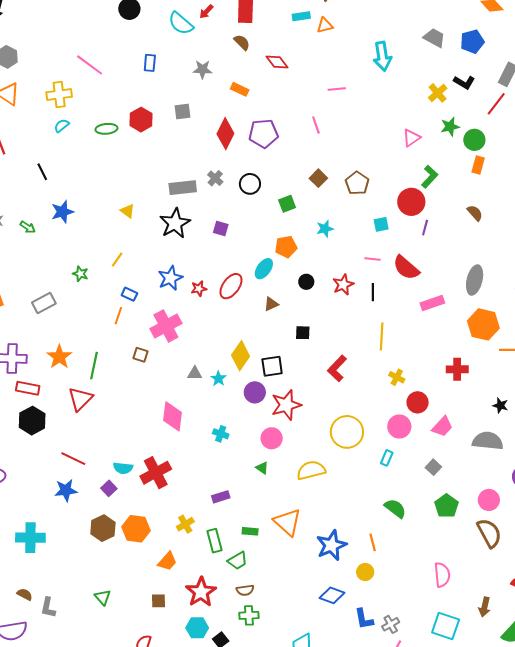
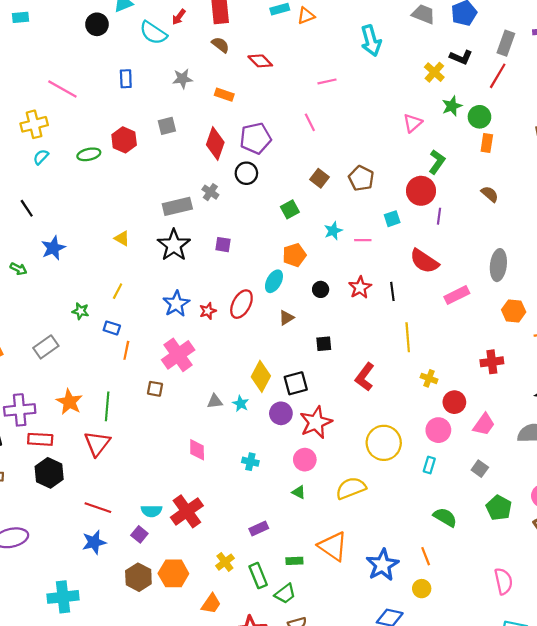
black circle: (250, 184) -> (246, 173), moved
pink line: (372, 259) -> (363, 240), moved
blue rectangle: (129, 294) -> (112, 328), moved
orange hexagon: (483, 324) -> (514, 311), size x0.7
pink diamond: (173, 416) -> (197, 450), size x0.7

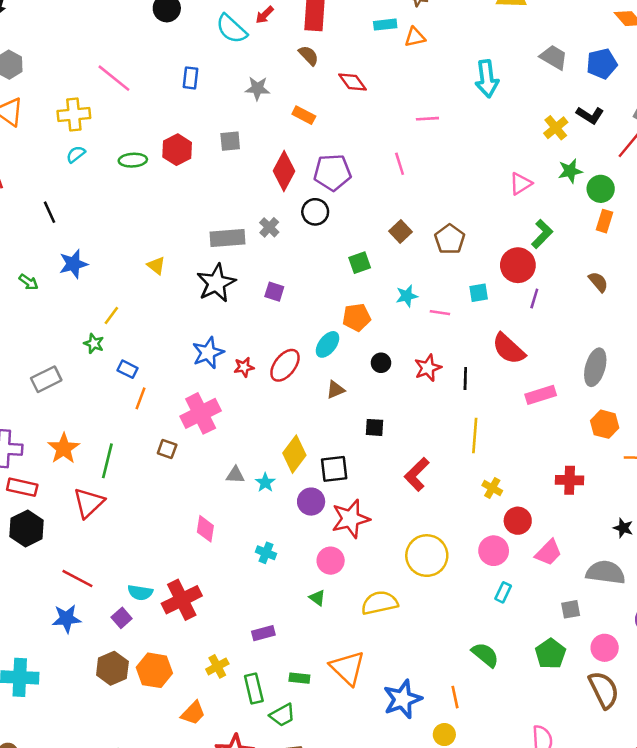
yellow line: (118, 291) -> (111, 316), moved
cyan rectangle: (429, 465) -> (503, 592), moved
gray square: (480, 469) -> (571, 609), moved, turned 35

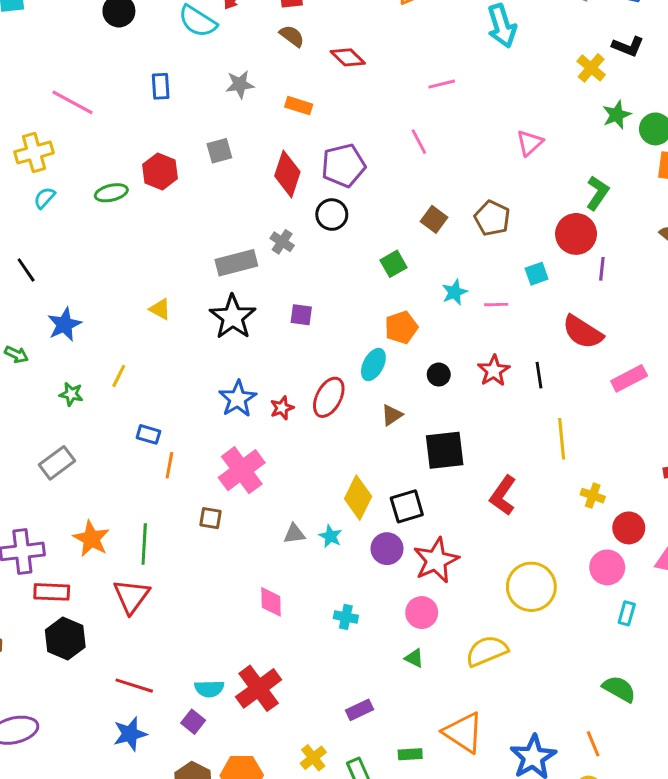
pink triangle: (521, 184) -> (530, 143), moved
green star: (94, 344) -> (71, 394), moved
black square: (375, 427) -> (445, 450), size x1.8

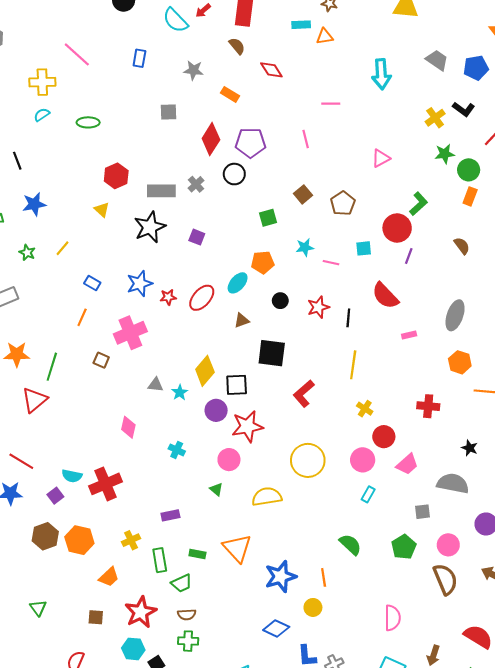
red hexagon: (160, 172) -> (116, 176), moved
pink rectangle: (629, 378) -> (409, 335), size x0.6
blue rectangle: (148, 434) -> (92, 283), moved
orange star: (91, 539) -> (17, 354), turned 30

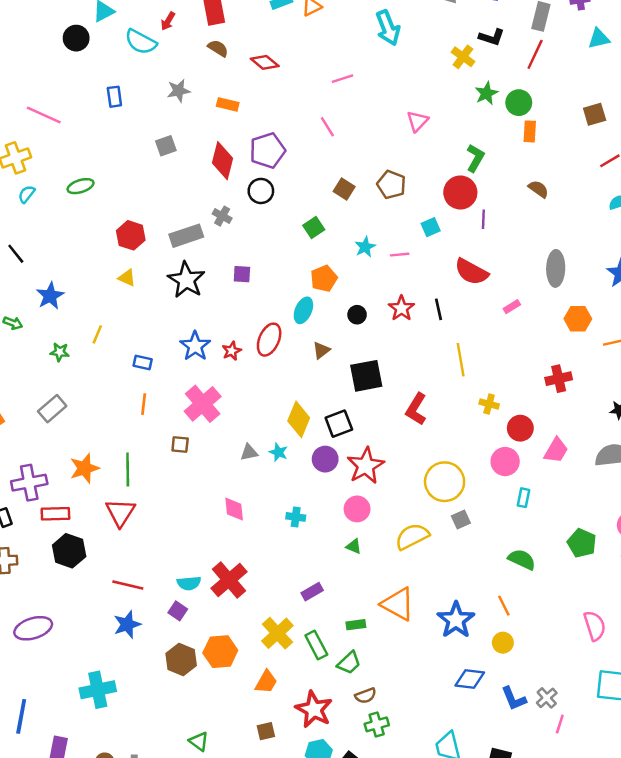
gray square: (423, 512) -> (461, 519), moved
yellow cross: (131, 540) -> (277, 633), size x1.5

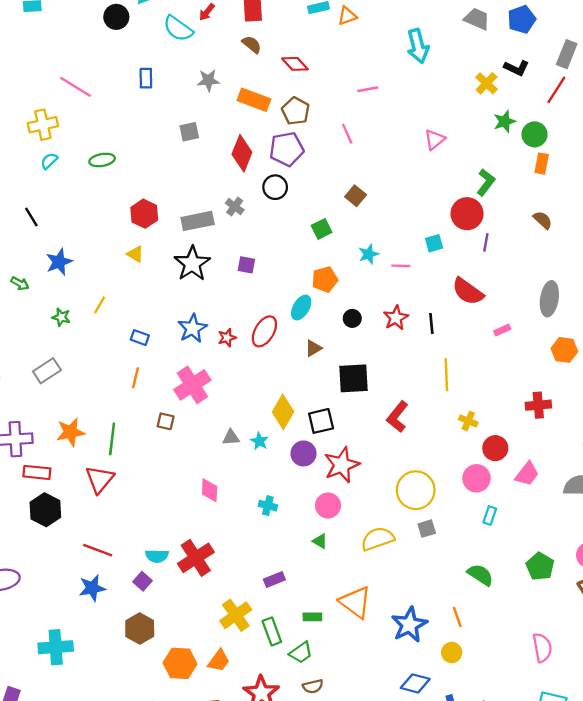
orange rectangle: (228, 104) -> (254, 100), size x1.5
brown pentagon: (391, 185) -> (296, 111), moved
orange hexagon: (220, 652) -> (180, 663), moved

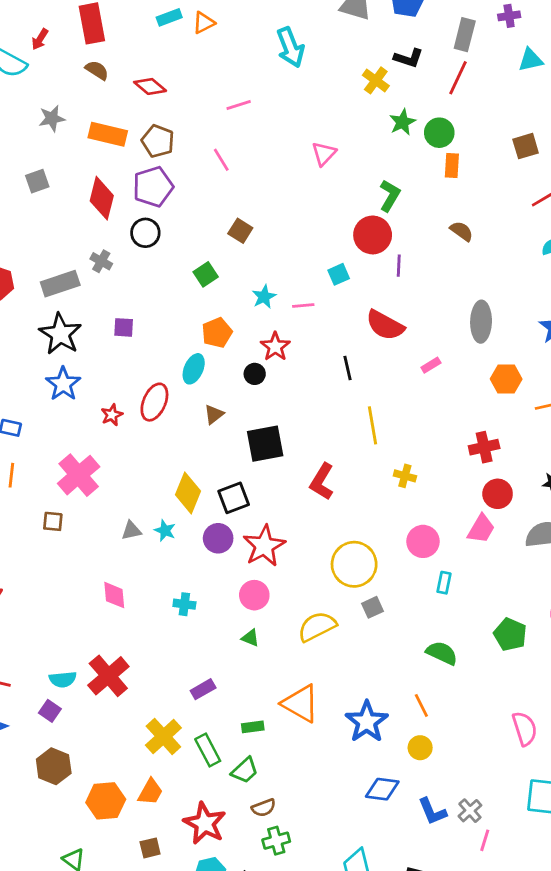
red star: (396, 318) -> (275, 347), moved
blue star: (192, 328) -> (63, 384), moved
red circle: (495, 448) -> (498, 494), moved

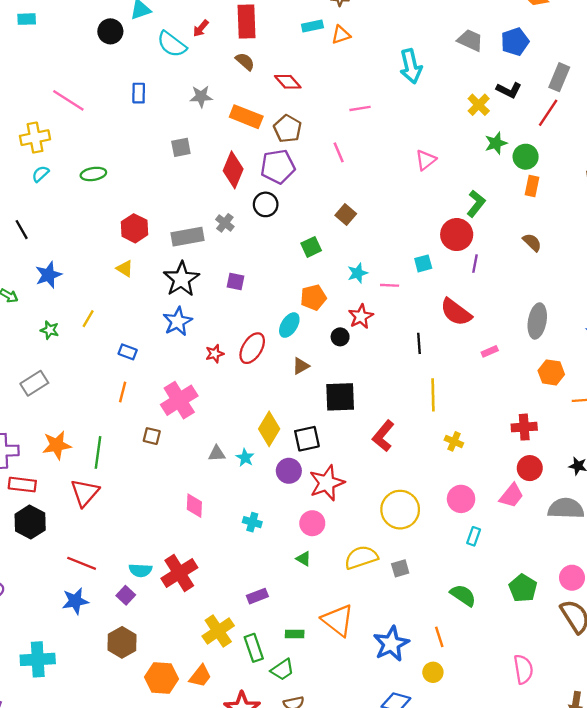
gray square: (373, 607) -> (400, 568), moved

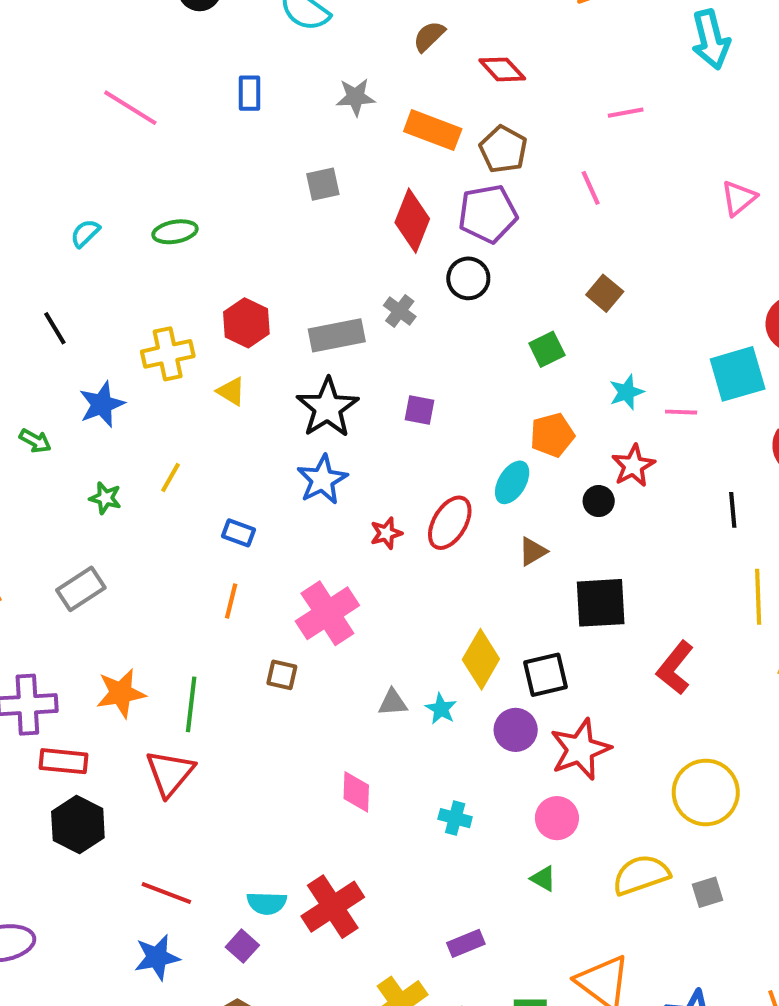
brown semicircle: (245, 61) -> (429, 36), turned -84
yellow cross: (35, 138) -> (168, 354), moved
cyan square: (423, 263) -> (738, 374), size x1.8

